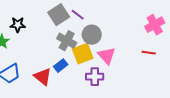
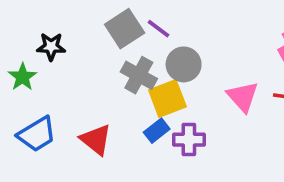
pink triangle: (107, 56) -> (243, 97), moved
blue rectangle: (61, 66) -> (157, 131), moved

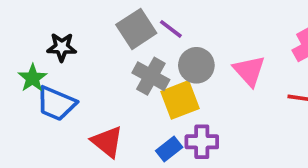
pink triangle: (243, 97) -> (249, 71), moved
blue rectangle: (157, 131) -> (169, 149), moved
blue trapezoid: (37, 134) -> (56, 104), moved, turned 54

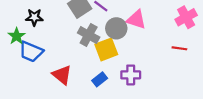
pink triangle: (249, 71) -> (136, 19), moved, turned -30
purple cross: (202, 142) -> (131, 75), moved

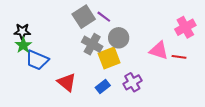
black star: (34, 17) -> (22, 31), moved
pink triangle: (136, 19) -> (159, 51), moved
purple cross: (131, 75) -> (132, 82), turned -30

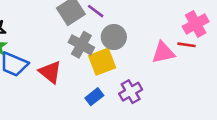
pink triangle: (159, 51) -> (163, 53), turned -30
red line: (179, 57) -> (187, 45), moved
red triangle: (67, 82) -> (50, 72), moved

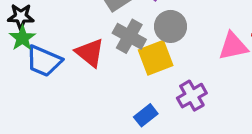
red triangle: (50, 72) -> (90, 53), moved
blue rectangle: (94, 97) -> (146, 115), moved

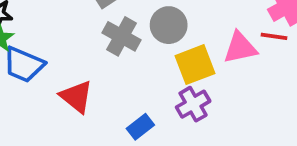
red triangle: (90, 53) -> (76, 97), moved
yellow square: (156, 58) -> (195, 65), moved

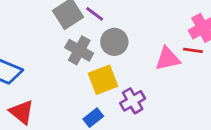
yellow square: (195, 65) -> (103, 80), moved
red triangle: (76, 97) -> (22, 112), moved

